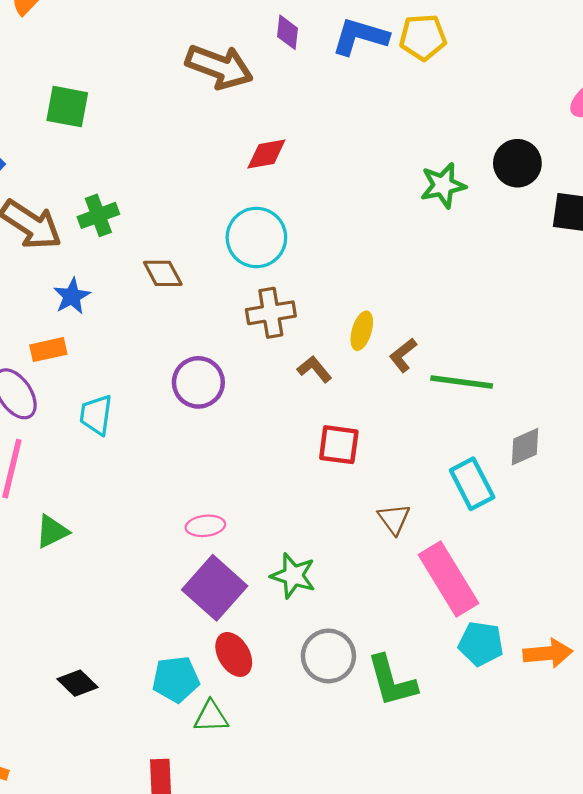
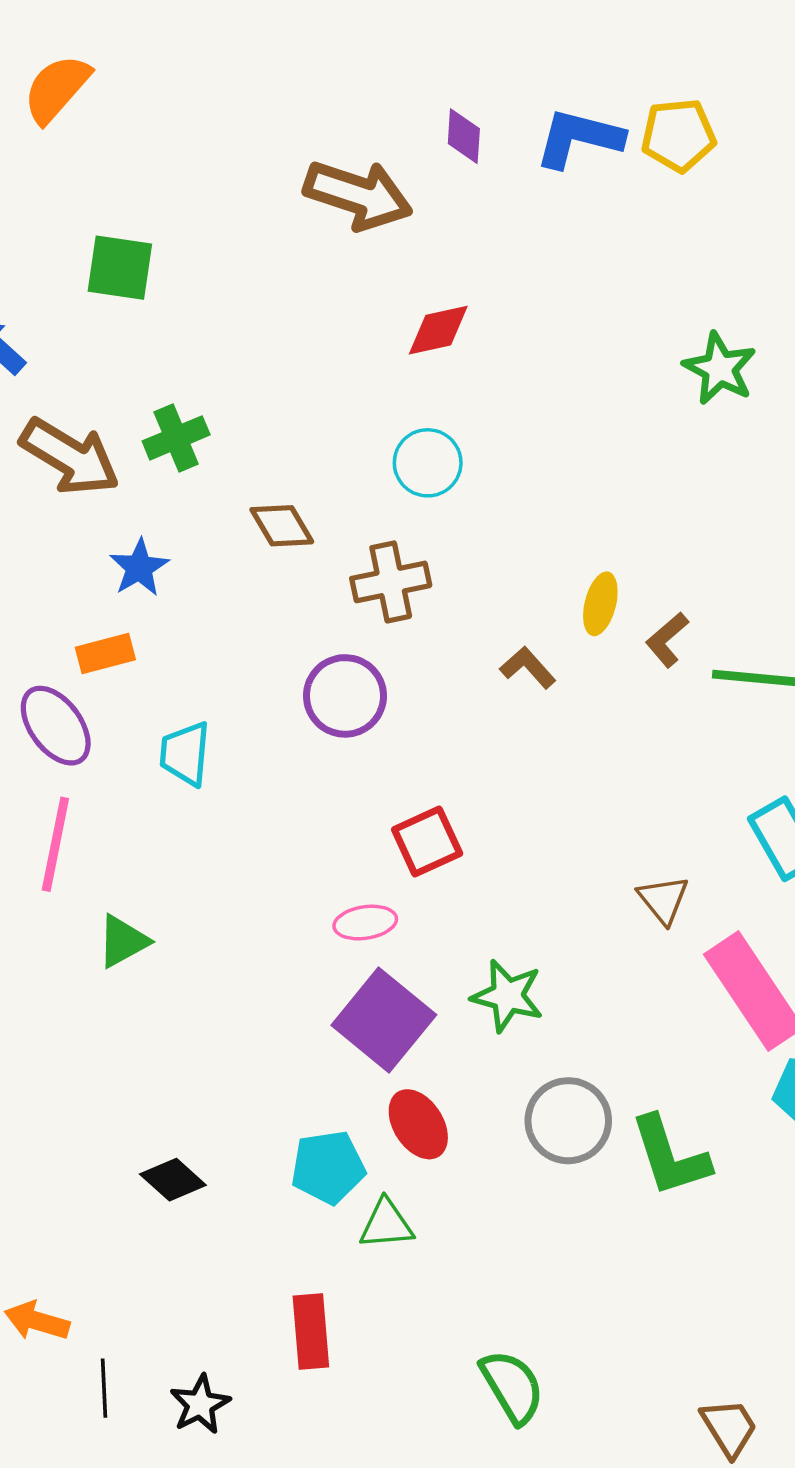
green star: (443, 185) -> (720, 369), turned -30
cyan circle: (256, 237) -> (428, 463), size x0.7
brown cross: (271, 313) -> (391, 582), moved
red square: (339, 445) -> (427, 841), moved, turned -30

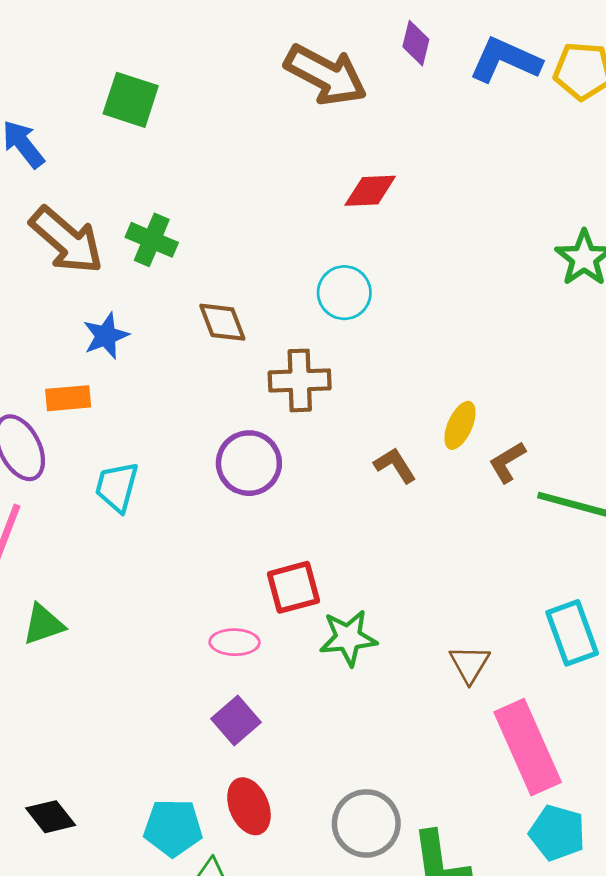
green cross: (176, 438) -> (152, 240), turned 36
green star: (507, 996) -> (348, 638), moved, turned -30
purple square: (384, 1020) -> (236, 721), size x0.6

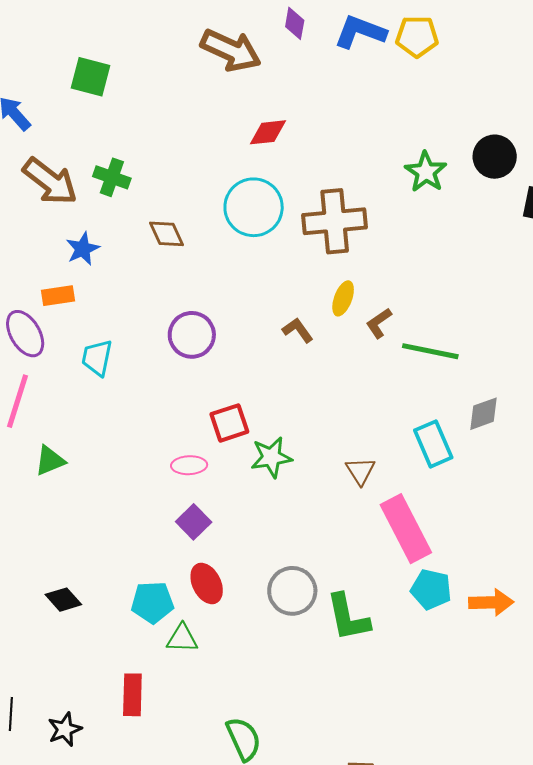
cyan circle: (344, 293) -> (254, 207), size x1.5
brown cross: (300, 380) -> (335, 221), moved, size x1.4

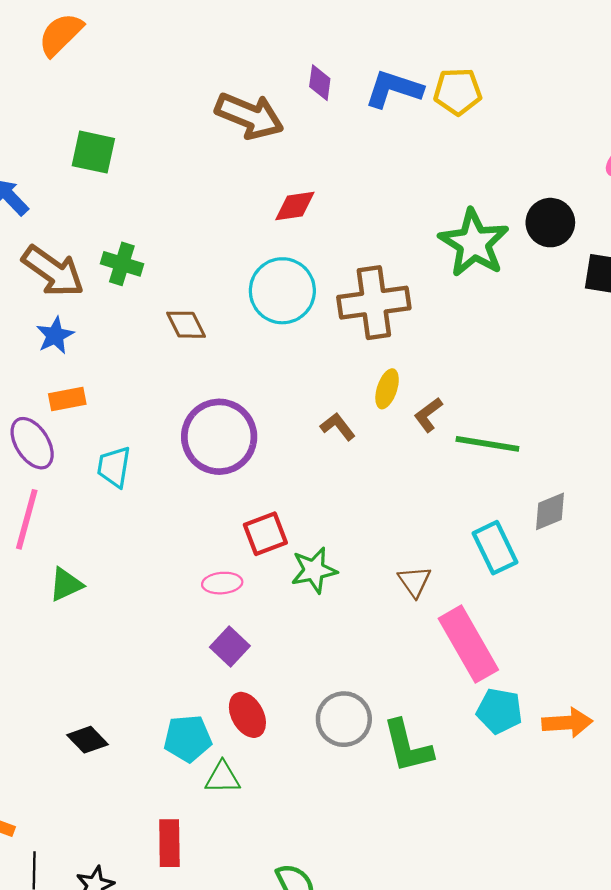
green star: (426, 172) -> (474, 243), size x1.5
blue star: (83, 249) -> (55, 335), moved
purple circle: (192, 335) -> (219, 437), size x1.4

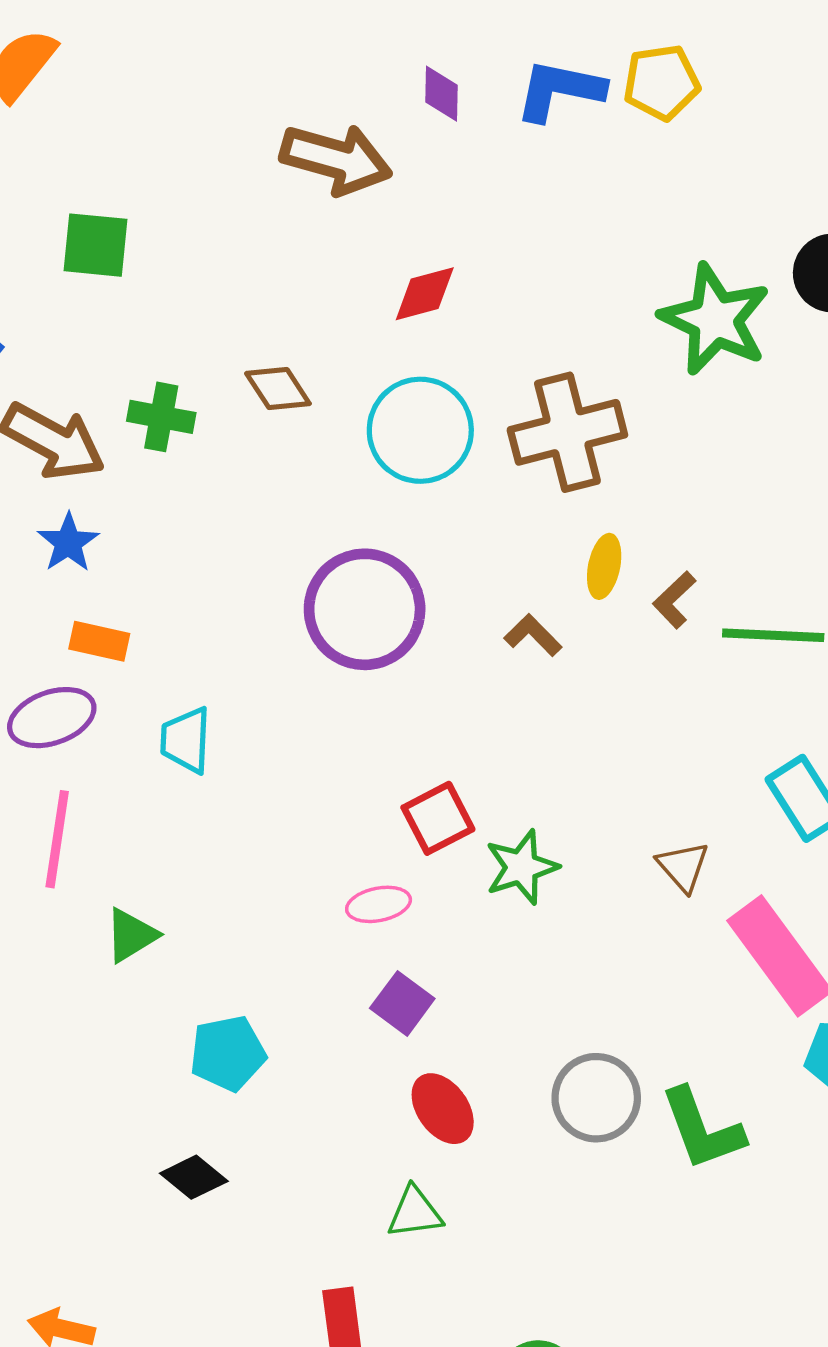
brown diamond: (186, 325) -> (278, 388), moved
orange rectangle: (67, 399) -> (99, 641), turned 30
purple circle: (219, 437) -> (365, 609), moved
purple ellipse: (32, 443) -> (52, 718), turned -70
cyan pentagon: (188, 739) -> (228, 1053), moved

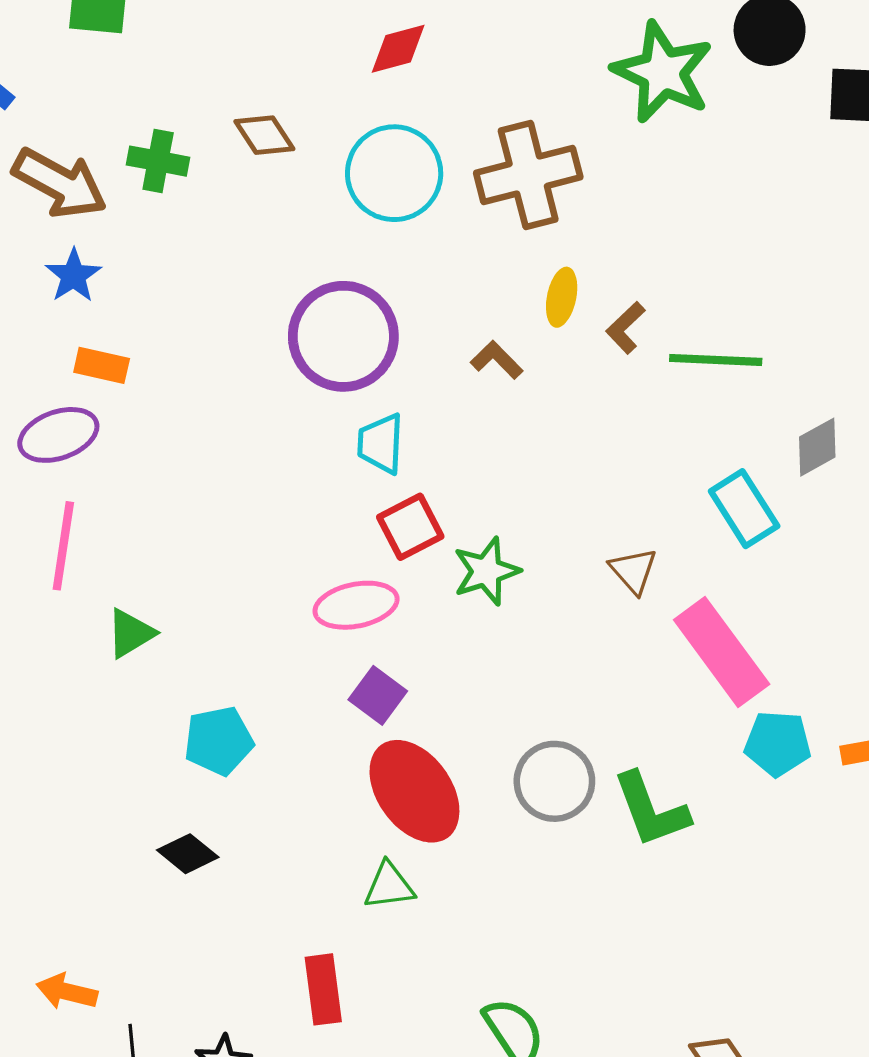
cyan trapezoid: (186, 740) -> (381, 444), moved
pink ellipse: (379, 904) -> (356, 605), size x1.4
red ellipse: (443, 1109) -> (414, 791), size x1.6

